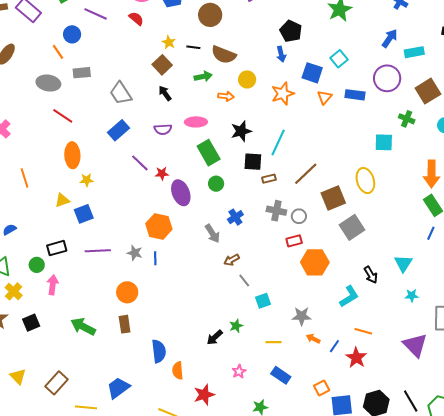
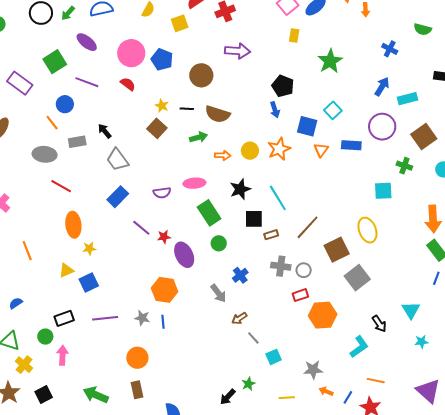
yellow circle: (247, 79) -> (250, 151), moved
black arrow: (165, 93) -> (105, 131), moved
cyan line: (278, 142) -> (278, 198), turned -52

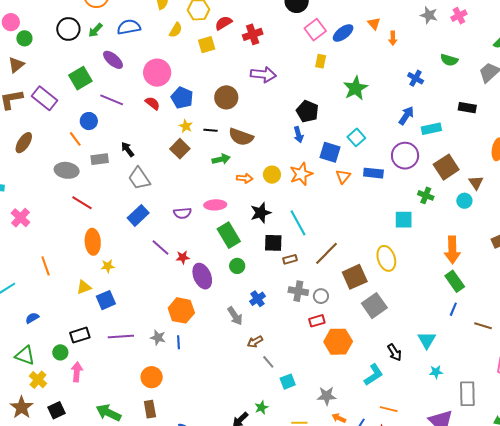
blue pentagon: (162, 60) -> (182, 98), moved

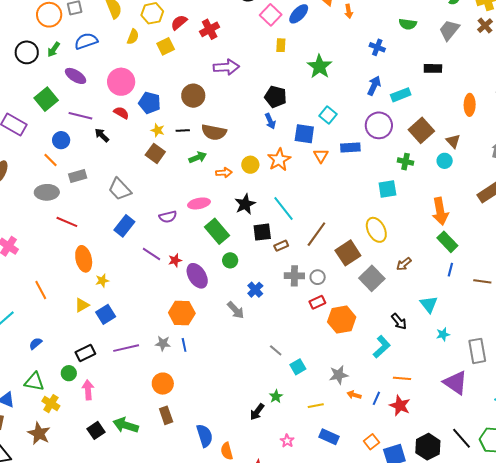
black arrow: (128, 149) -> (102, 135), moved
brown arrow: (255, 342) -> (404, 264), moved
black square: (56, 410) -> (96, 430), moved

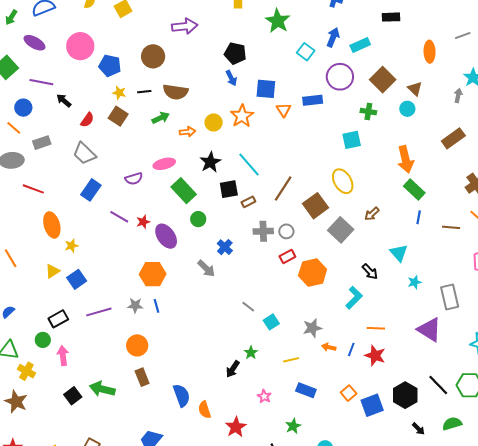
red semicircle: (121, 113) -> (87, 120), moved, turned 98
cyan square: (328, 115) -> (306, 52), moved

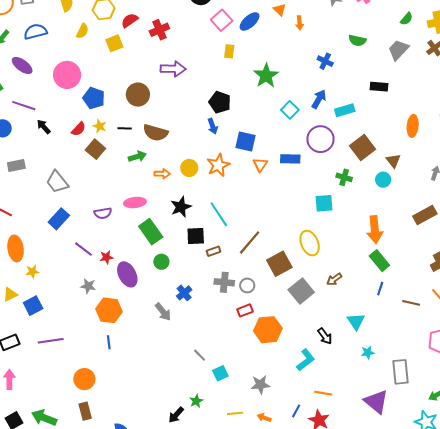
red semicircle: (87, 120) -> (79, 129), moved
gray star: (135, 305) -> (88, 286), moved
orange arrow: (329, 347) -> (264, 418), moved

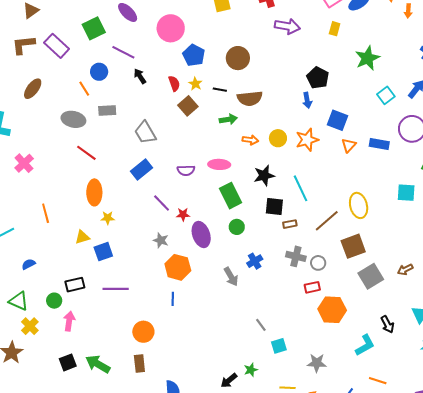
purple arrow: (173, 69) -> (287, 26), moved
red semicircle: (79, 129) -> (174, 84), turned -70
brown semicircle: (156, 133) -> (250, 98), turned -30
yellow ellipse: (310, 243) -> (359, 205), moved

